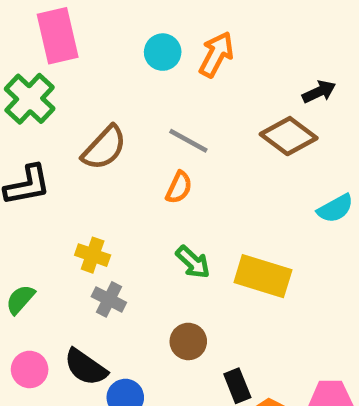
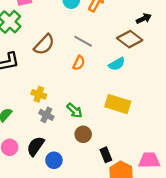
cyan semicircle: (335, 208) -> (117, 64), moved
green arrow: (193, 262) -> (74, 111), moved
black semicircle: (86, 367) -> (36, 146), turned 90

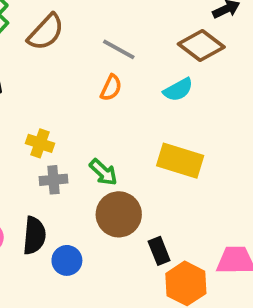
brown semicircle: (44, 45) -> (46, 32), moved
gray cross: (46, 115) -> (53, 180), turned -32
brown circle: (83, 134) -> (119, 214), size x1.5
black semicircle: (36, 146) -> (34, 235), turned 150

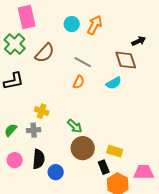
brown diamond: (201, 45) -> (126, 60), turned 35
yellow rectangle: (180, 161) -> (115, 151), moved, size x0.7
gray cross: (53, 180) -> (34, 130), moved

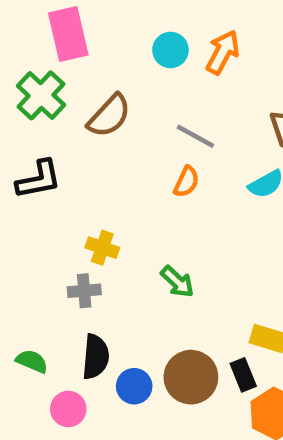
green semicircle: (11, 130) -> (32, 361), moved, turned 72
brown circle: (83, 148) -> (191, 377), moved
pink circle: (15, 160) -> (68, 409), moved

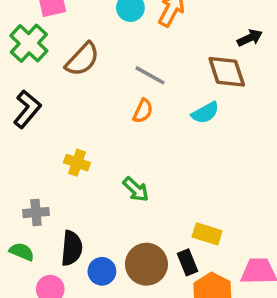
black L-shape: (39, 179) -> (27, 109), turned -39
gray cross: (84, 291) -> (36, 213), moved

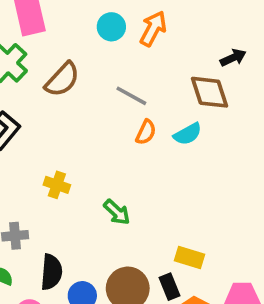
orange semicircle: (143, 111) -> (146, 132), moved

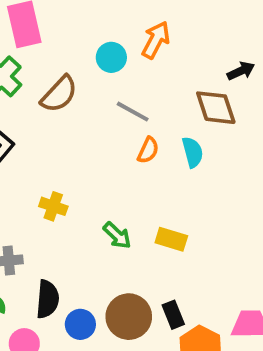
cyan circle: (111, 27) -> (111, 57), moved
cyan semicircle: (188, 134) -> (193, 152), turned -76
yellow rectangle: (189, 258) -> (171, 239), moved

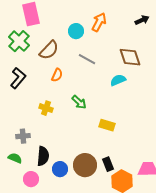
black arrow: (241, 71) -> (142, 20), moved
orange semicircle: (148, 150) -> (57, 75), moved
cyan semicircle: (193, 152) -> (118, 80), turned -98
green arrow: (117, 235) -> (79, 102), moved

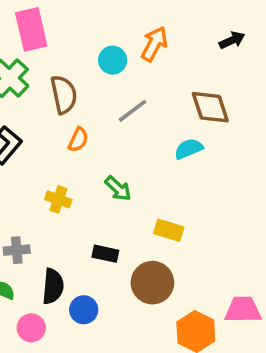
brown semicircle: (49, 50) -> (64, 94), turned -55
gray line: (87, 59) -> (133, 111), turned -66
black rectangle: (108, 164) -> (105, 254), moved, turned -56
brown circle: (85, 165) -> (152, 283), moved

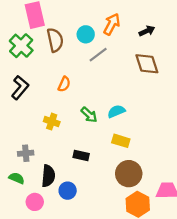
black arrow: (232, 40) -> (147, 31), moved
brown semicircle: (64, 94) -> (55, 40), moved
gray line: (133, 111) -> (98, 55), moved
cyan semicircle: (189, 149) -> (116, 111), moved
brown circle: (152, 283) -> (129, 174), moved

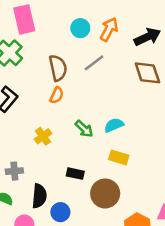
black arrow: (147, 31) -> (147, 37), size x1.5
cyan circle: (86, 34) -> (80, 28), moved
brown semicircle: (55, 40) -> (58, 68), moved
yellow cross: (52, 122) -> (43, 136), turned 35
brown circle: (129, 174) -> (105, 193), moved

